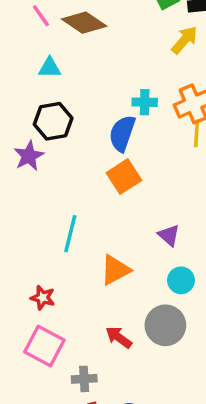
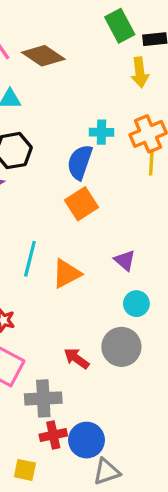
yellow arrow: (184, 40) -> (140, 72), turned 132
orange triangle: (115, 270) -> (67, 274), moved
gray cross: (84, 379) -> (43, 398), size x1.5

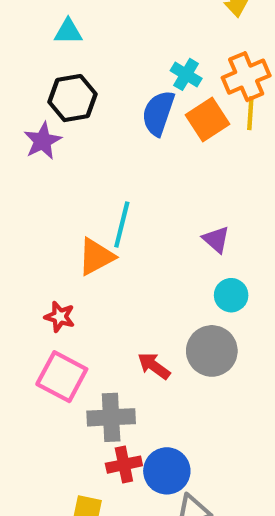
cyan cross: (101, 132) -> (186, 74), turned 30
orange square: (82, 204) -> (208, 119), moved
cyan line: (30, 259) -> (122, 224), moved
orange triangle: (67, 274) -> (96, 257), moved

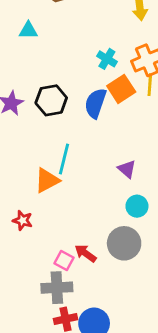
black hexagon: (73, 98) -> (51, 100), moved
blue semicircle: (158, 113) -> (95, 103), moved
pink square: (62, 377) -> (64, 260), moved, size x0.6

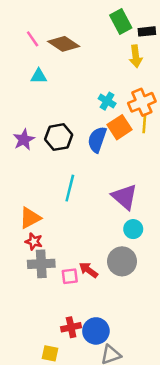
purple triangle: (127, 169) -> (124, 197), size x1.6
orange triangle: (47, 180) -> (30, 218), moved
pink square: (64, 260) -> (70, 276), turned -35
gray cross: (57, 288) -> (41, 264), moved

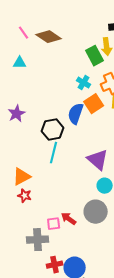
green rectangle: (121, 21) -> (95, 56), moved
cyan triangle: (39, 76) -> (20, 63), moved
black hexagon: (59, 137) -> (53, 130), moved
gray cross: (41, 264) -> (38, 240), moved

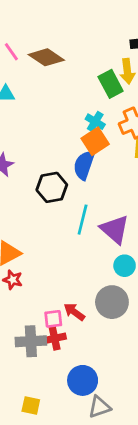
orange square: (94, 104) -> (95, 141), moved
cyan line: (54, 153) -> (83, 220), moved
red cross: (55, 265) -> (55, 338), moved

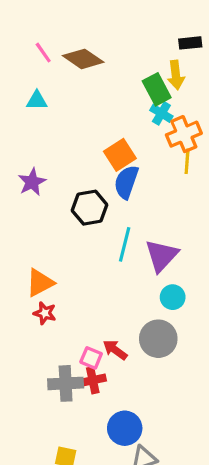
cyan cross: (95, 122) -> (161, 113), moved
orange square: (95, 141) -> (120, 155), moved
purple triangle: (115, 229) -> (161, 256), turned 32
pink square: (53, 319) -> (91, 358), turned 30

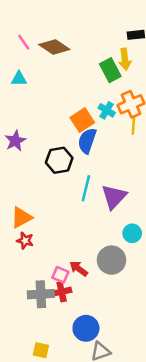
cyan cross: (161, 113) -> (107, 110), moved
cyan circle: (173, 297) -> (132, 233), moved

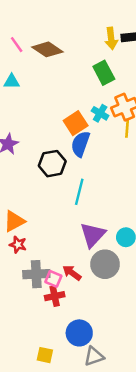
yellow arrow: (125, 59) -> (111, 38), moved
purple triangle: (114, 197) -> (93, 235), moved
gray cross: (41, 294) -> (36, 274), moved
yellow square: (41, 350) -> (45, 355), moved

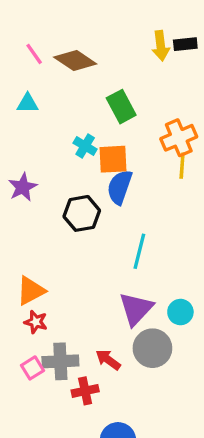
green rectangle: (104, 73) -> (121, 107), moved
cyan cross: (100, 113) -> (85, 146), moved
orange square: (76, 123) -> (113, 159), turned 30
cyan line: (79, 192) -> (139, 251), moved
pink square: (53, 279) -> (32, 368), moved, turned 35

